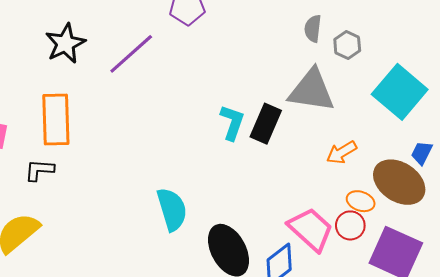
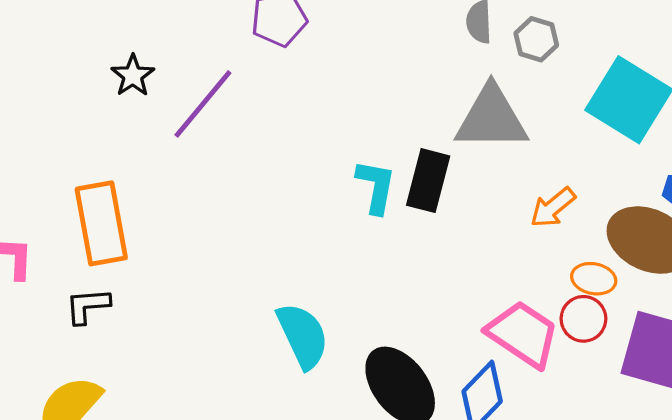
black star: (65, 43) -> (133, 76), moved, size x0.7

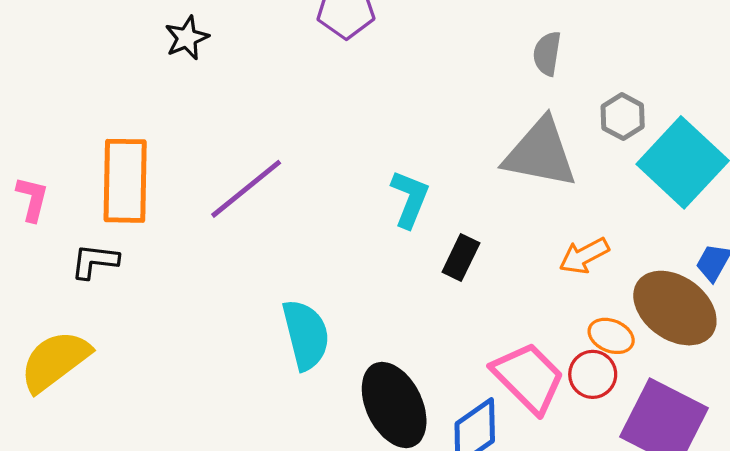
gray hexagon: (536, 39) -> (623, 117), moved
purple line: (203, 104) -> (246, 189), moved
black rectangle: (428, 181) -> (461, 257), moved, size x0.7

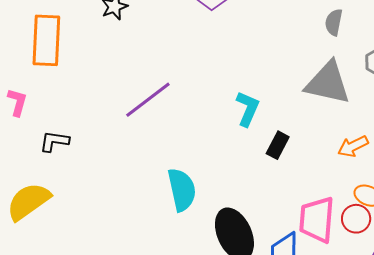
orange rectangle: (125, 181) -> (46, 40), moved
pink trapezoid: (528, 378) -> (317, 220), turned -132

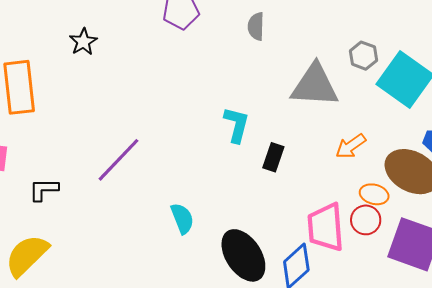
gray semicircle: (334, 22) -> (256, 26), moved
purple line: (148, 100) -> (118, 160), moved
cyan semicircle: (182, 190) -> (182, 218), size x0.7

